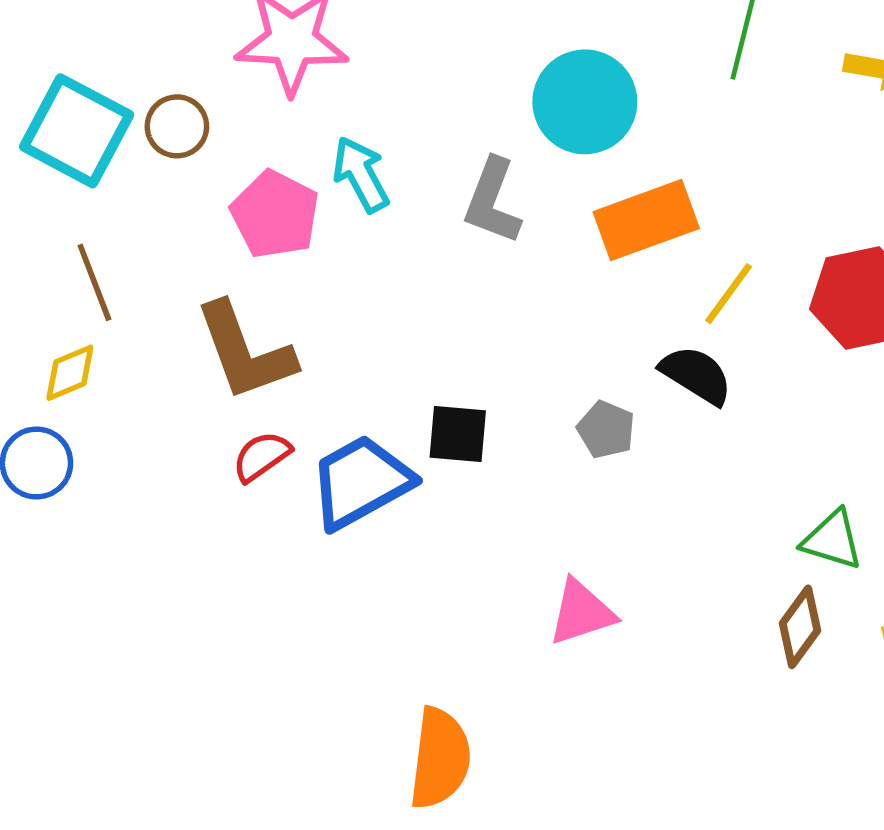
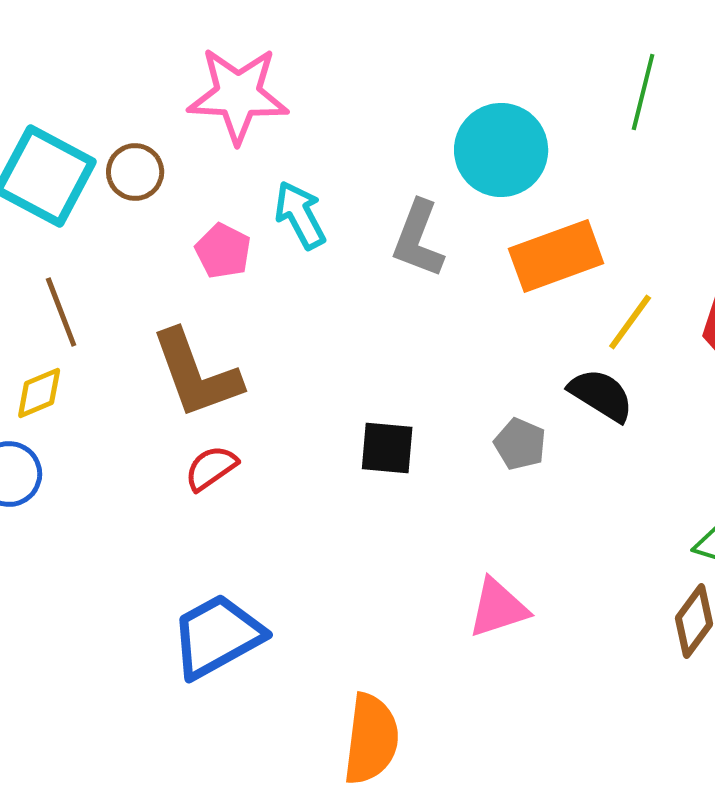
pink pentagon: (275, 214) -> (223, 251), size x0.7
blue trapezoid: (361, 482) -> (217, 636), moved

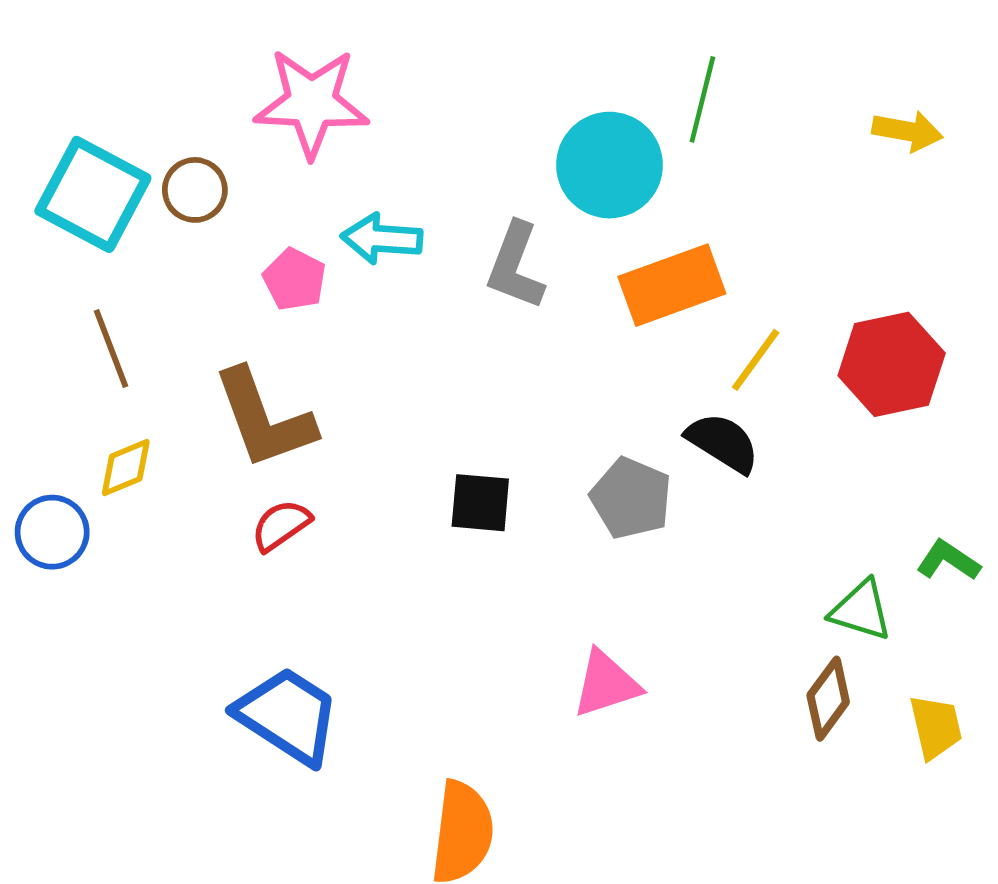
green line: (643, 92) -> (702, 99), moved
cyan arrow: (300, 215) -> (382, 239), turned -58
yellow diamond: (39, 393) -> (126, 468), moved
gray pentagon: (520, 444) -> (631, 498), size x1.4
blue trapezoid: (217, 636) -> (288, 716), turned 62

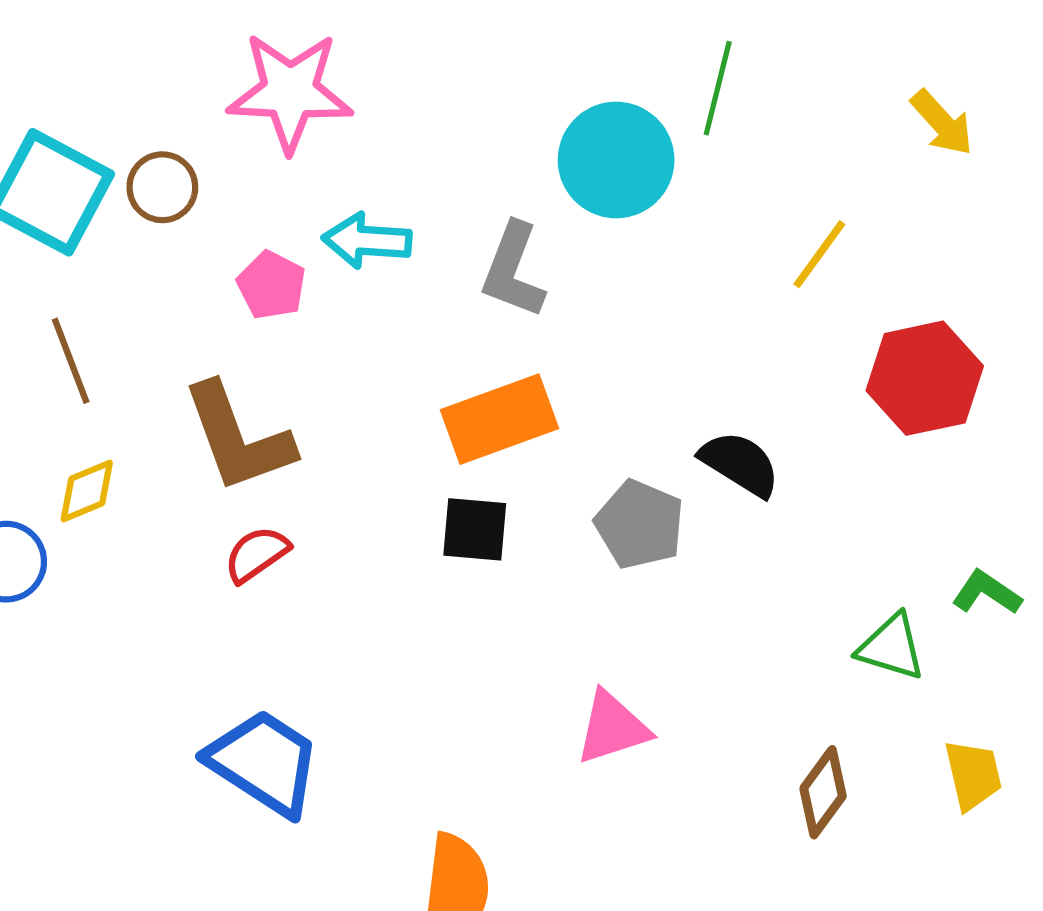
yellow arrow: (907, 131) -> (942, 123), turned 38
orange rectangle: (672, 285) -> (500, 419), moved
yellow line: (756, 360) -> (819, 254), moved
brown diamond: (828, 699) -> (823, 792), moved

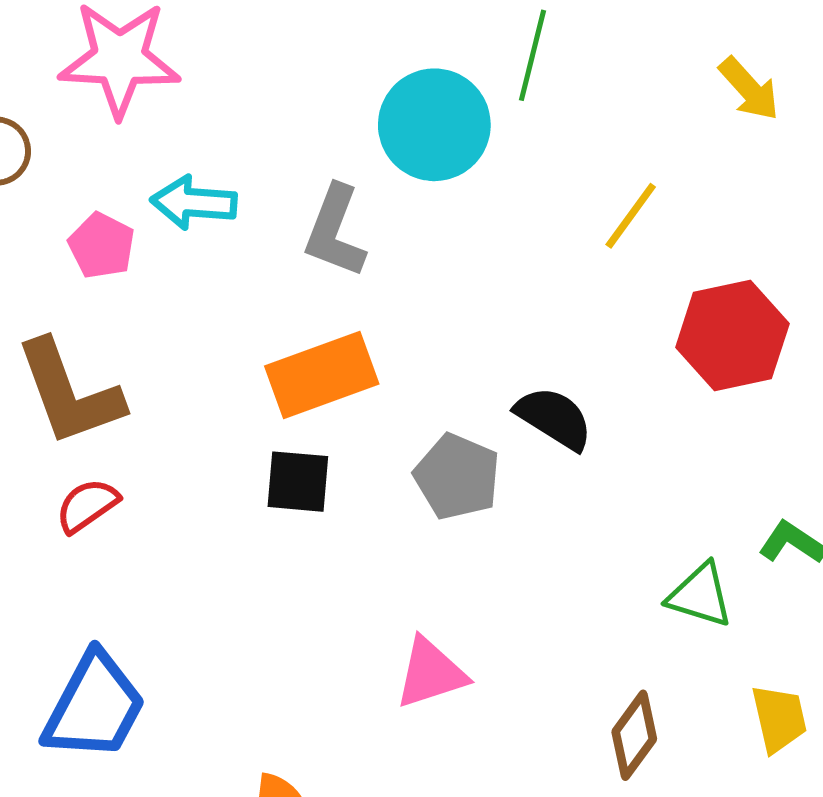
blue trapezoid: (264, 762) -> (94, 707), turned 85

